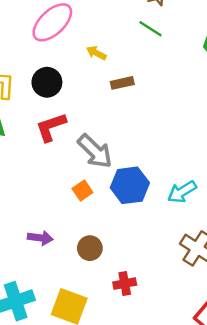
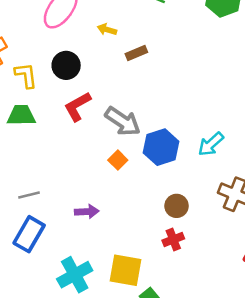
brown circle: (90, 248) -> (177, 206), moved

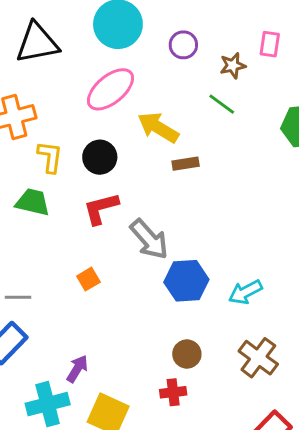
yellow arrow: (107, 29) -> (158, 127), size x1.8
orange square: (118, 160) -> (88, 279), moved
purple arrow: (87, 212) -> (77, 369), moved, turned -70

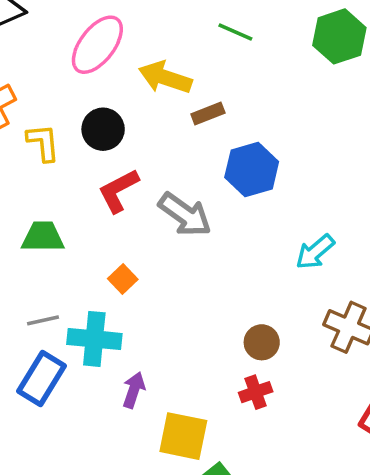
green trapezoid: (33, 202) -> (43, 237), moved
blue hexagon: (186, 281) -> (252, 170), moved
cyan cross: (48, 404) -> (94, 339), moved, turned 33

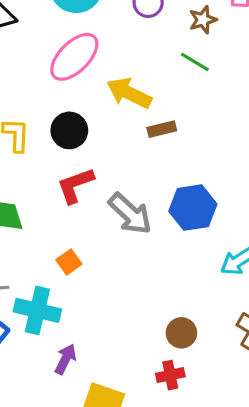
blue hexagon: (252, 170) -> (193, 208), moved

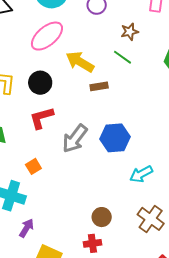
brown star: (203, 20) -> (130, 32), moved
green line: (195, 62) -> (123, 57), moved
gray arrow: (130, 214) -> (75, 139), turned 80

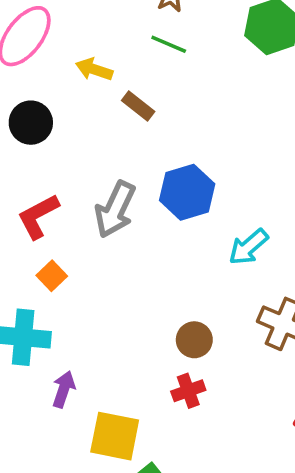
yellow arrow: (80, 62) -> (94, 69), size x0.7
brown rectangle: (99, 86) -> (138, 106), turned 60
red L-shape: (41, 118) -> (38, 216), moved

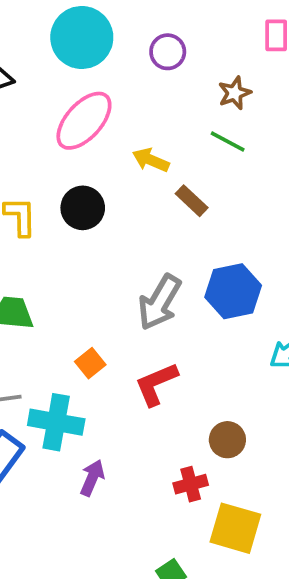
red L-shape: (38, 216) -> (156, 384), moved
red cross: (188, 391) -> (191, 484), moved
yellow square: (115, 436) -> (235, 528), moved

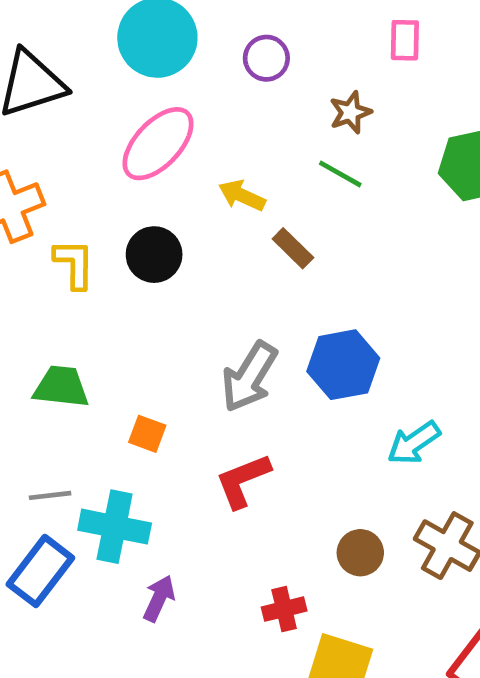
orange square: (90, 363) -> (147, 434), moved, turned -32
brown circle: (227, 440) -> (360, 553), moved

